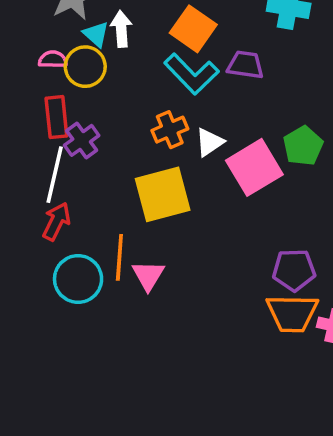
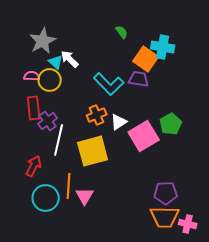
white arrow: (121, 29) -> (70, 59), turned -42
orange square: (193, 29) -> (146, 59), moved
white line: (55, 175) -> (59, 140), moved

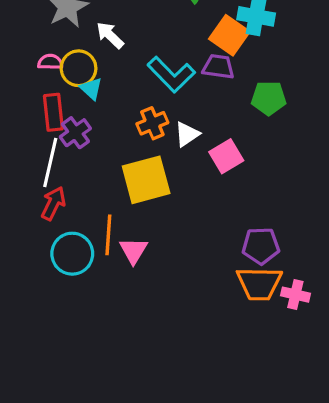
cyan triangle: (56, 62) -> (91, 89), moved
green pentagon: (171, 124) -> (269, 98), moved, turned 30
pink square: (144, 136) -> (226, 156), size x0.7
white line: (59, 140) -> (50, 163), moved

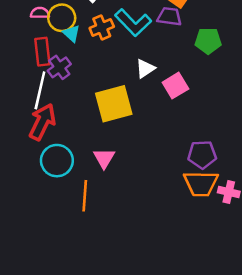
orange cross: (152, 123) -> (102, 27), moved
red arrow: (53, 203) -> (42, 122), size x1.4
orange line: (108, 235) -> (85, 196), moved

